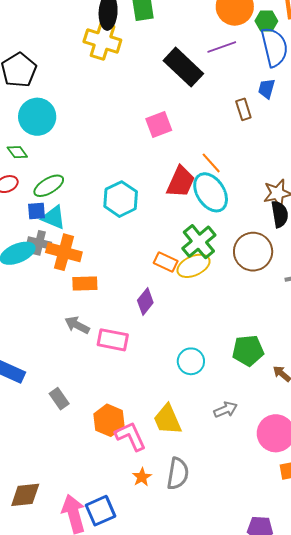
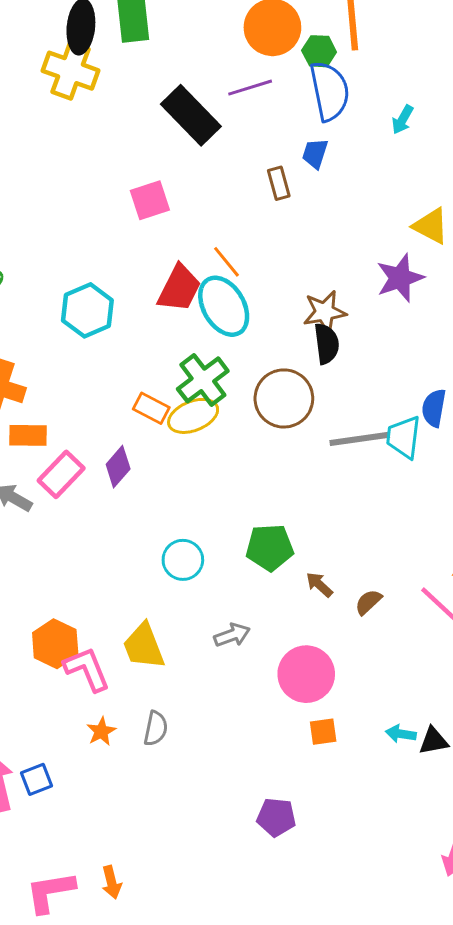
pink rectangle: (113, 340) -> (61, 474), moved, turned -60
gray semicircle: (178, 474) -> (156, 728), size x0.7
blue square: (100, 511) -> (37, 779), size x0.7

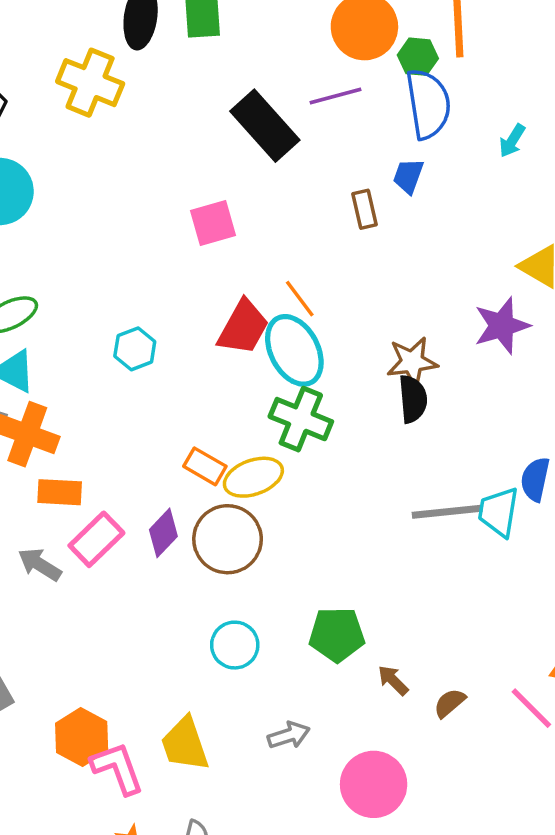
yellow cross: (70, 71) -> (90, 83), moved
cyan hexagon: (87, 310) -> (135, 349), size x0.7
green cross: (203, 380) -> (301, 419), moved, turned -33
brown circle: (284, 398) -> (228, 539), moved

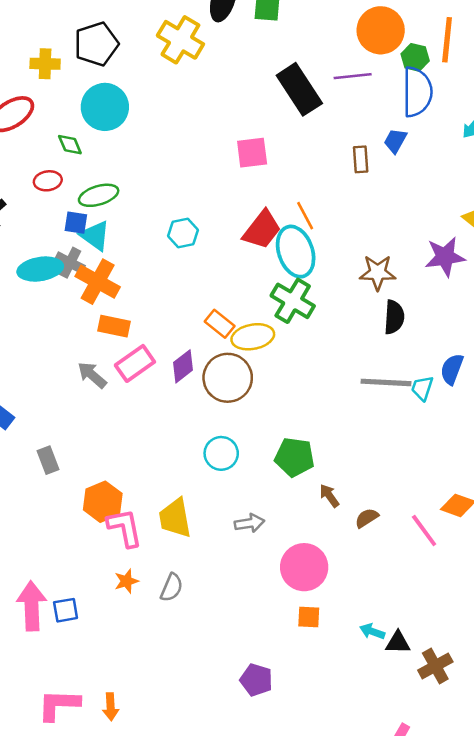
black semicircle: (413, 399) -> (394, 317), moved
cyan trapezoid: (499, 512) -> (422, 388), size x0.7

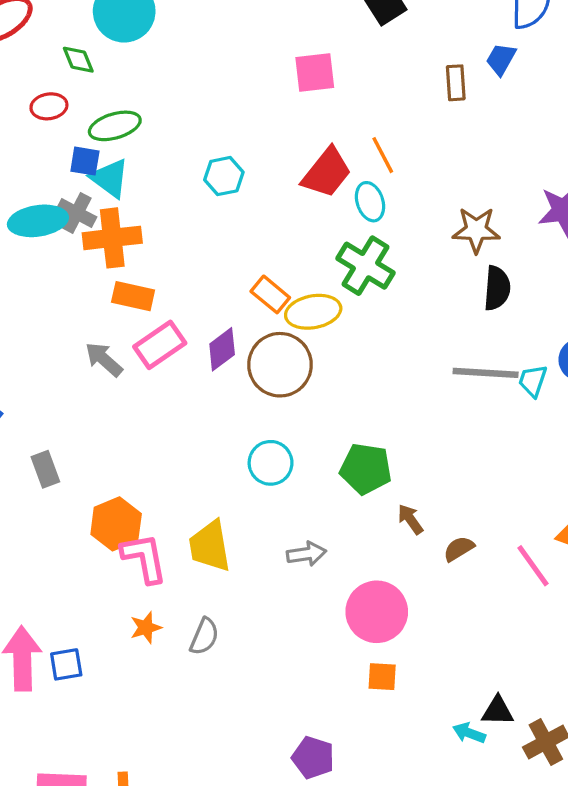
cyan ellipse: (296, 252) -> (370, 202), size x0.6
orange cross: (98, 282) -> (112, 238), turned -36
cyan arrow: (372, 631) -> (469, 733), moved

